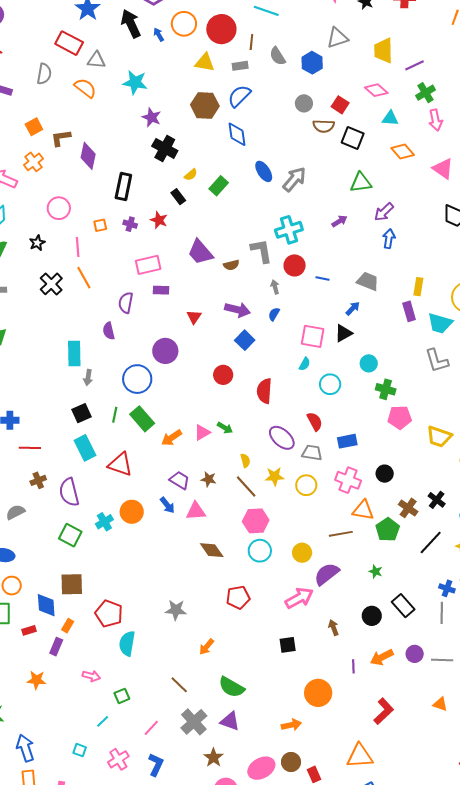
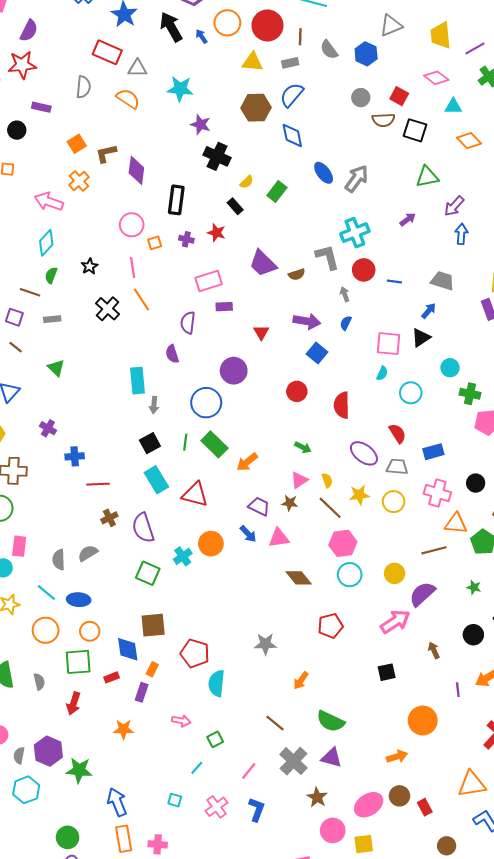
pink circle: (59, 208) -> (132, 225), moved
pink triangle: (202, 433) -> (299, 480), moved

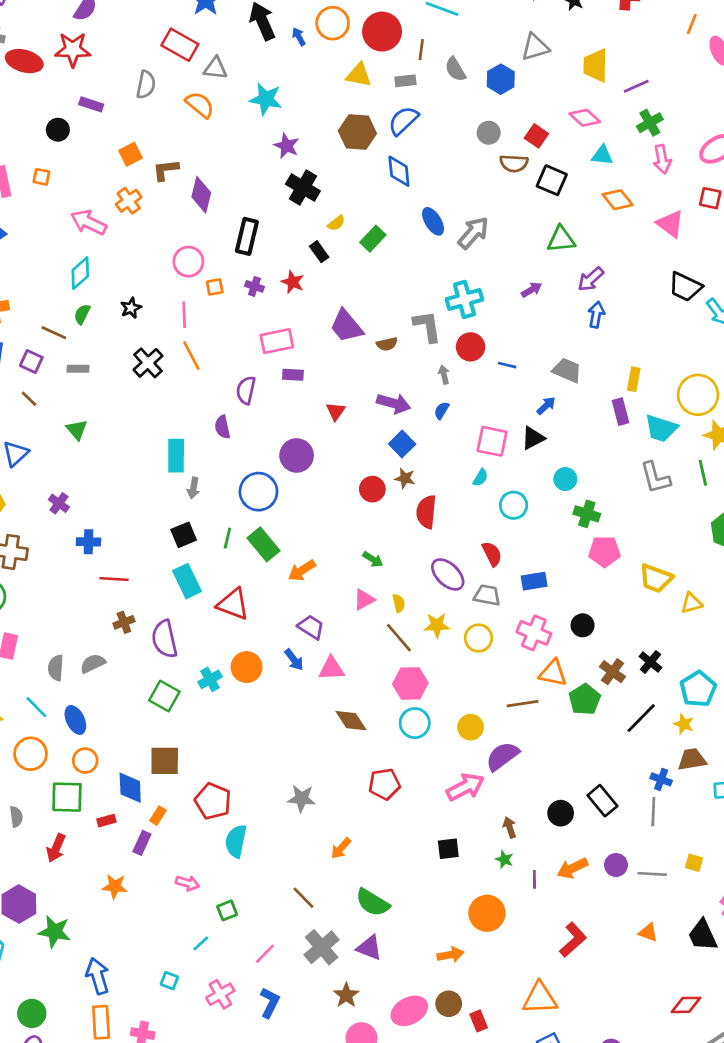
brown star: (290, 503) -> (405, 478), moved
green star: (474, 587) -> (504, 859), moved
blue ellipse: (79, 600) -> (75, 720), turned 55

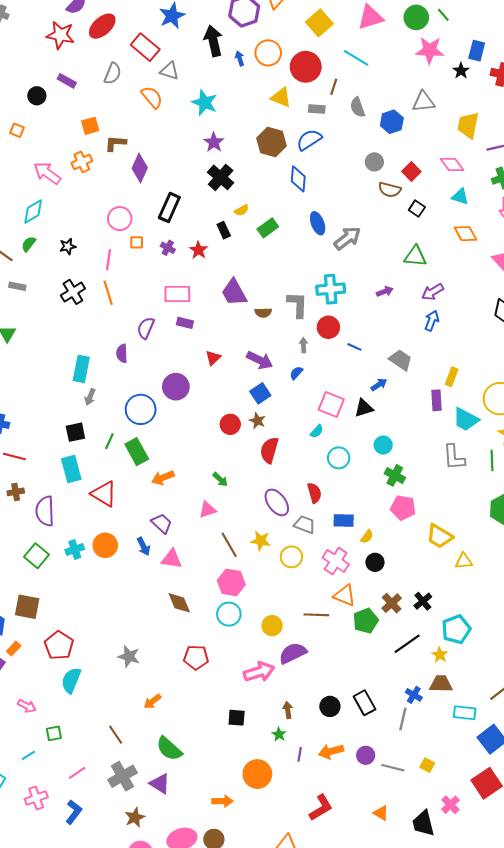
red ellipse: (24, 61) -> (102, 26), moved, turned -68
black square: (552, 180) -> (417, 209), size x0.7
yellow semicircle: (399, 603) -> (367, 537), moved, turned 40

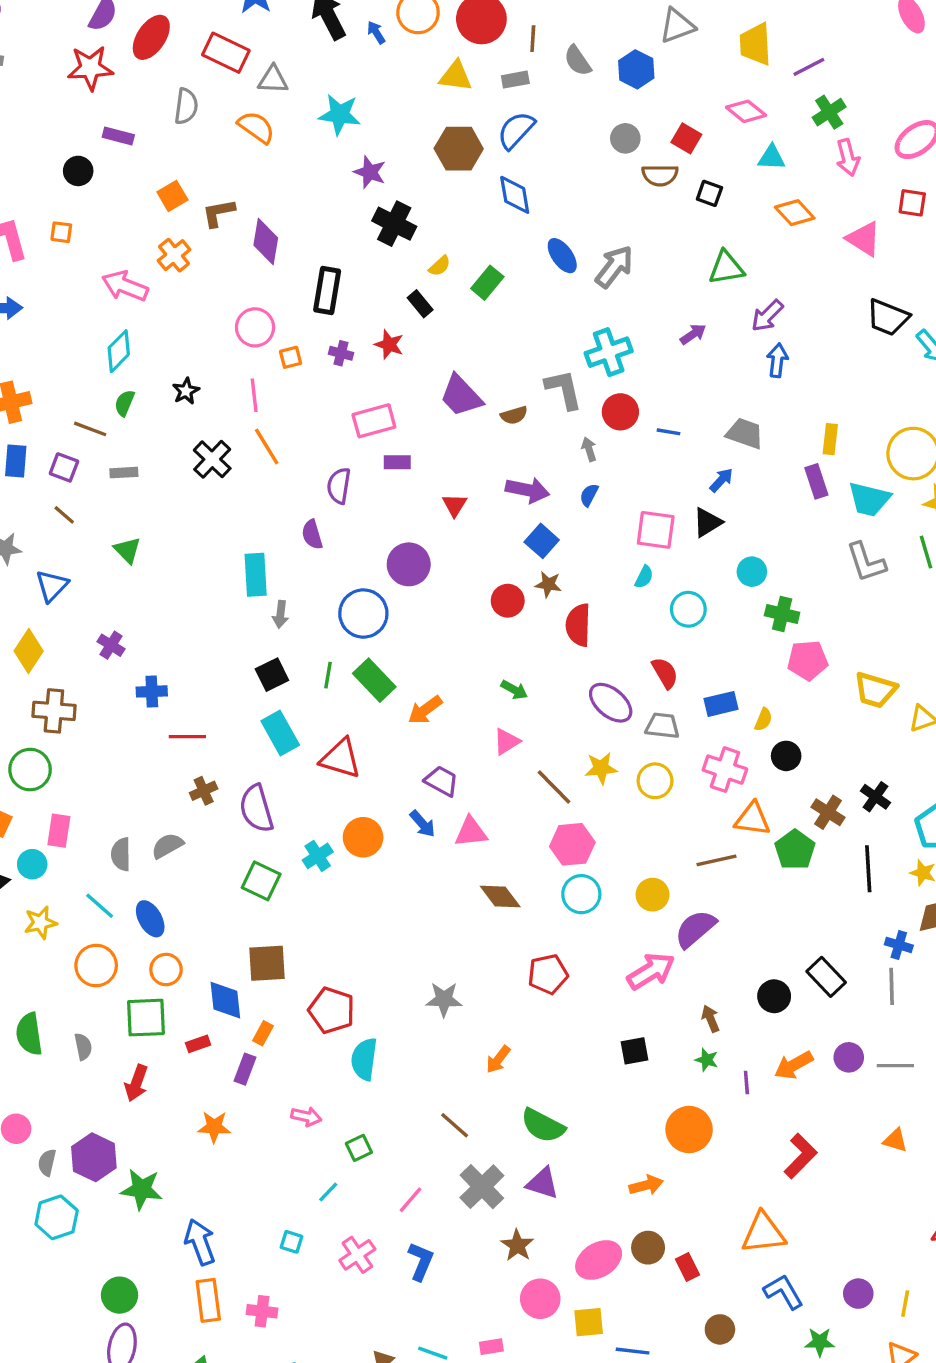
black line: (407, 644) -> (868, 869), turned -44

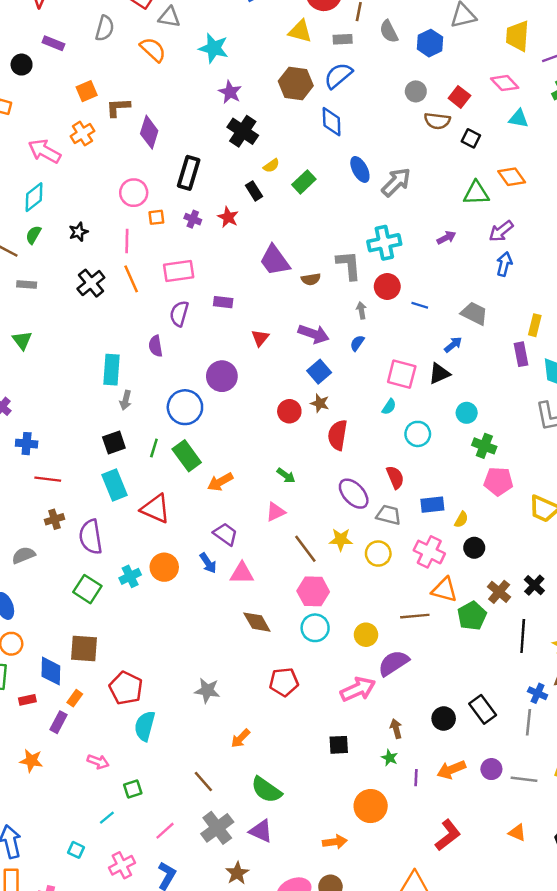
orange diamond: (795, 213) -> (512, 177), moved
pink rectangle: (374, 421) -> (179, 271), moved

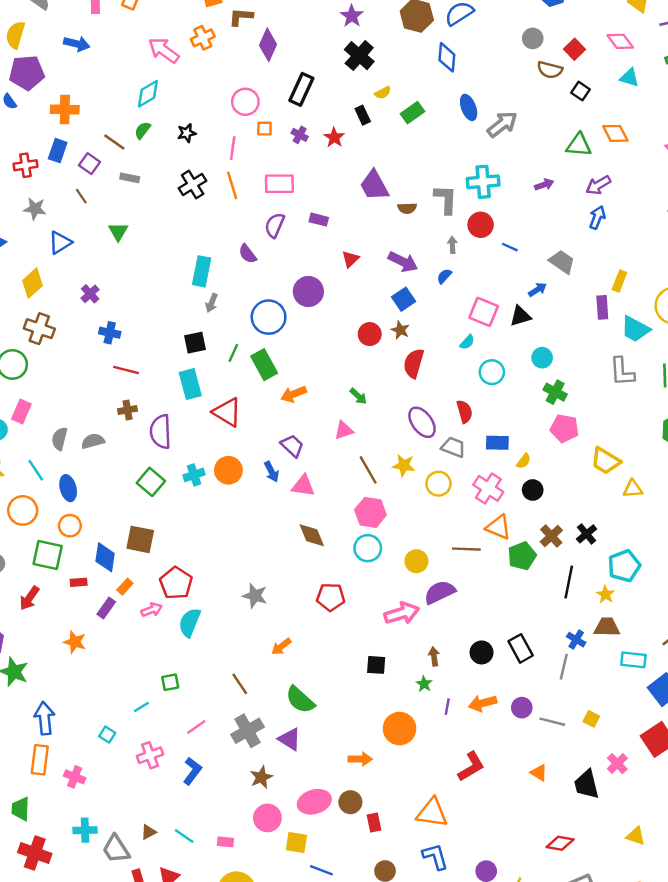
purple semicircle: (156, 346) -> (248, 254), turned -36
pink arrow: (98, 762) -> (152, 610), moved, turned -48

